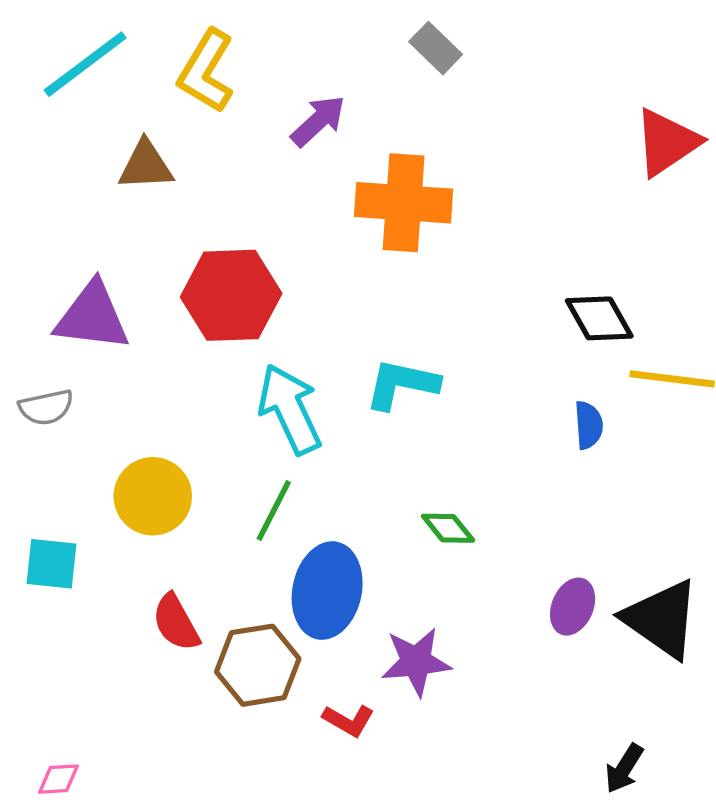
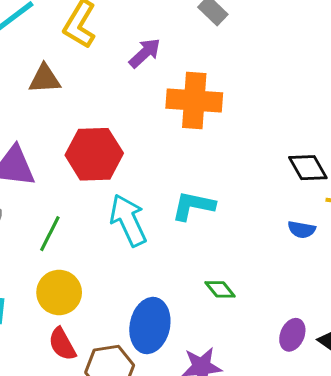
blue semicircle: (589, 425) -> (302, 230), turned 104
yellow circle: (153, 496) -> (59, 292), moved
green line: (274, 510) -> (50, 234), moved

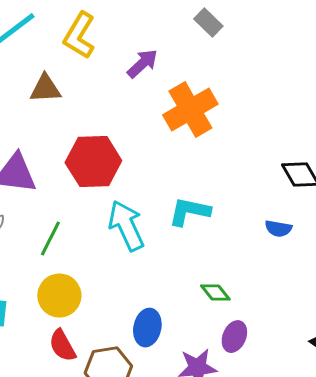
orange cross: (194, 101) -> (190, 110), turned -34
blue semicircle: (302, 230) -> (278, 229), moved
blue ellipse: (150, 325) -> (147, 328), size x0.7
purple ellipse: (292, 335) -> (234, 337), moved

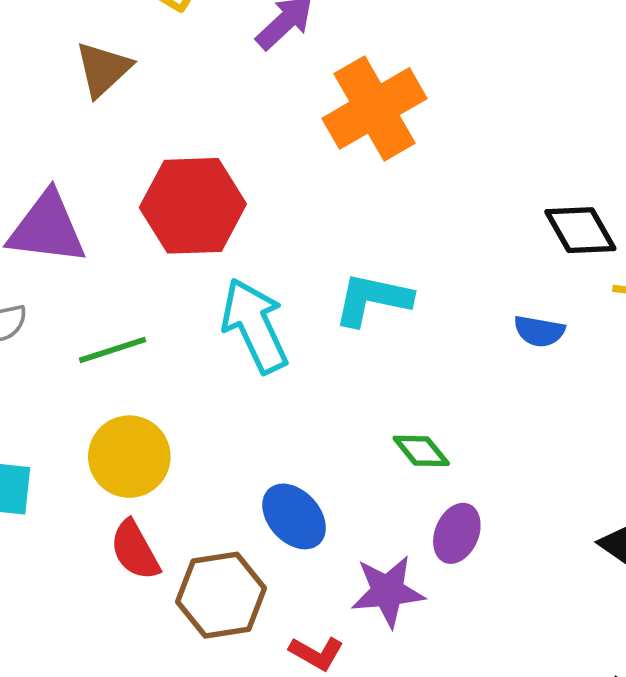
brown triangle: (45, 89) -> (103, 69), turned -40
green line: (50, 239) -> (112, 350), turned 45
blue ellipse: (147, 328) -> (294, 516), turned -54

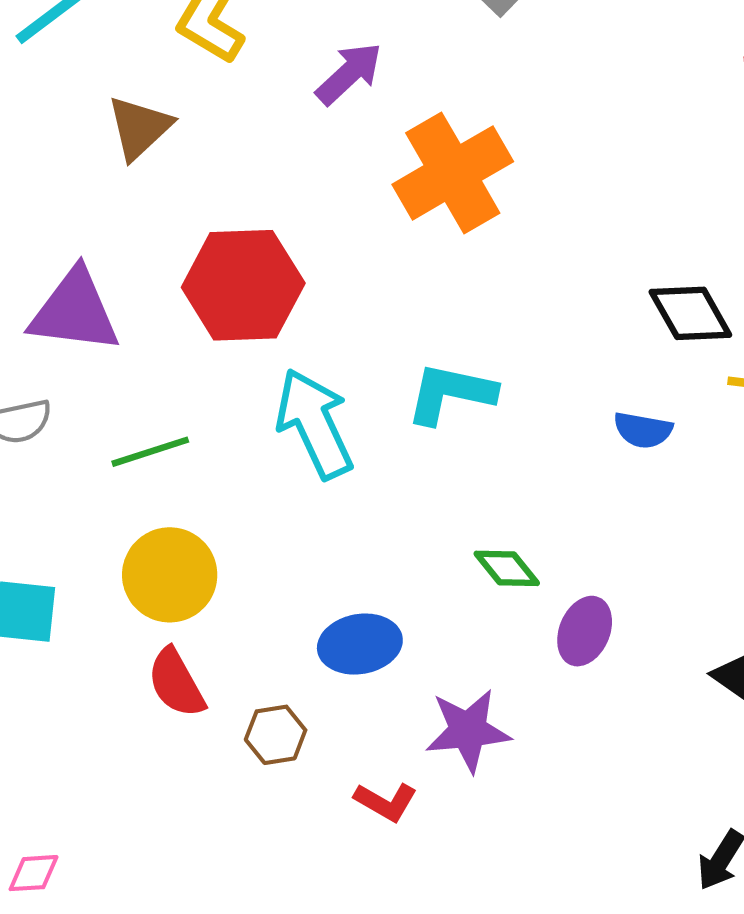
blue ellipse: (294, 516) -> (360, 644), turned -58
purple ellipse: (457, 533) -> (585, 631), moved
brown hexagon: (221, 595) -> (276, 735), size x0.6

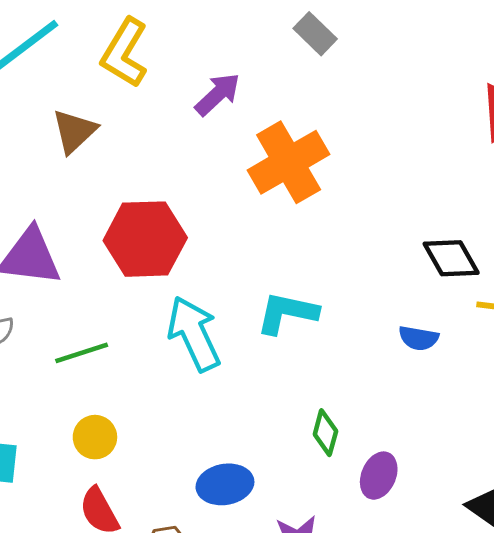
green diamond: (507, 568) -> (325, 433), turned 54
yellow circle: (170, 575) -> (95, 437), size x0.7

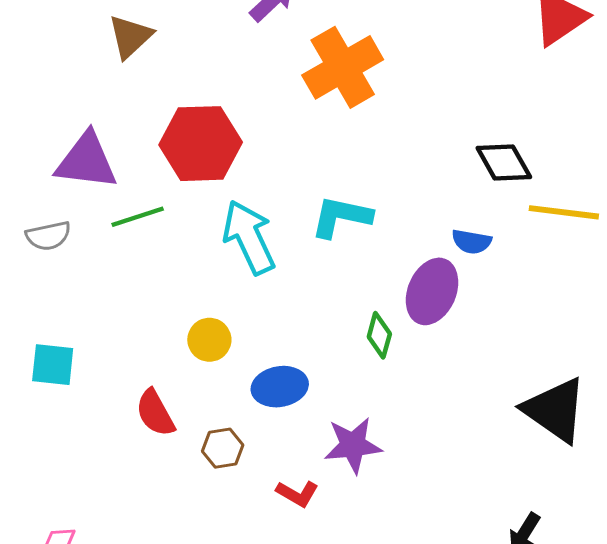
green line: (82, 353) -> (138, 217), moved
yellow circle: (95, 437) -> (209, 340), moved
purple ellipse: (379, 476) -> (432, 291), moved, size x1.4

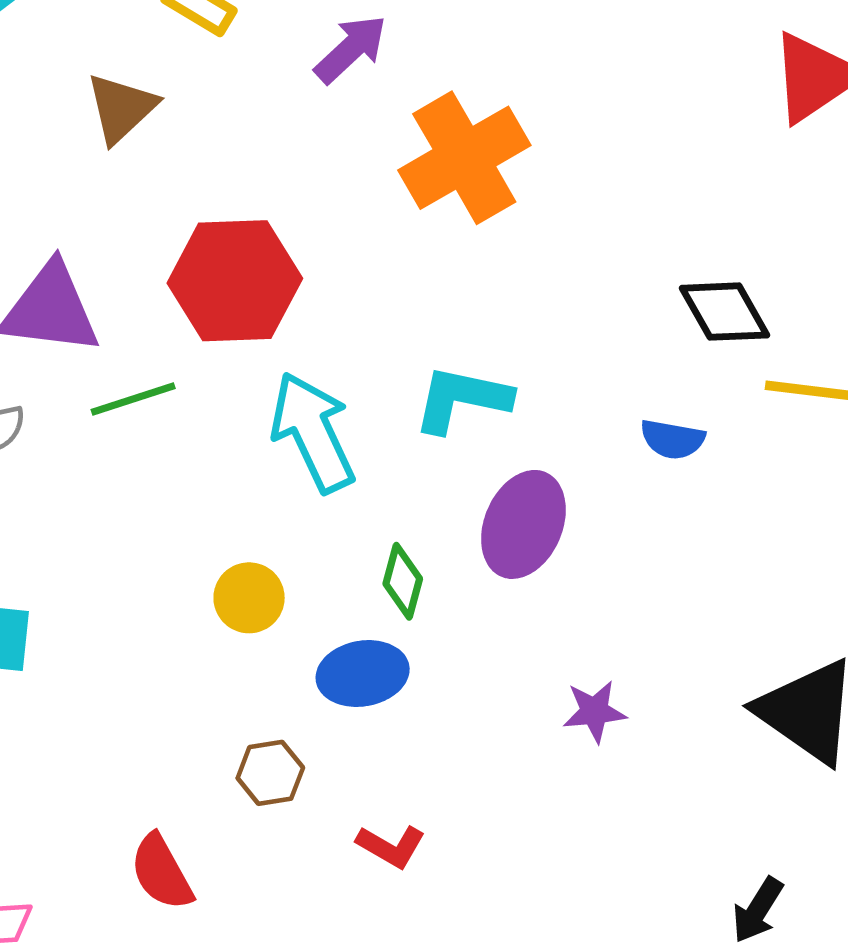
purple ellipse: (432, 291) -> (523, 524), moved
green diamond: (379, 335) -> (403, 581), moved
red semicircle: (155, 413) -> (161, 872), moved
purple star: (353, 445) -> (594, 711), moved, size x0.7

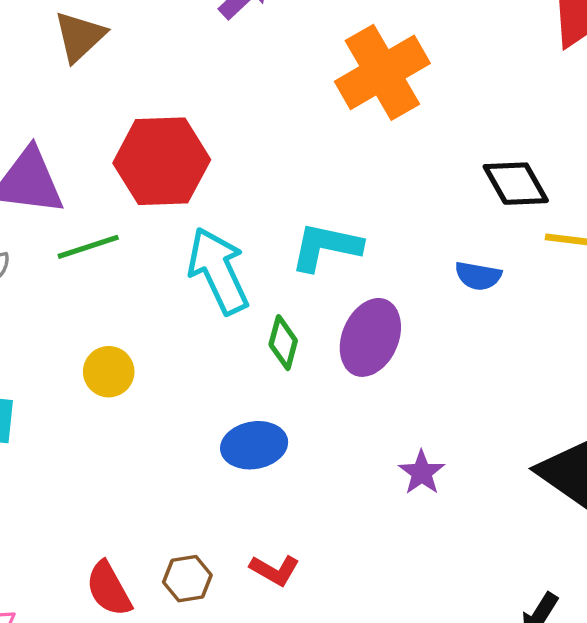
orange cross: (464, 158) -> (382, 72), moved
green diamond: (403, 581) -> (283, 343), moved
yellow circle: (249, 598) -> (109, 372), moved
purple star: (594, 711) -> (422, 473), turned -30
brown hexagon: (270, 773) -> (187, 579), moved

